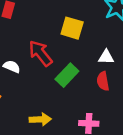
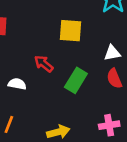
red arrow: (40, 53) -> (44, 64), size x0.7

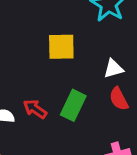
red arrow: (44, 64) -> (35, 109), moved

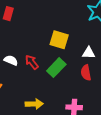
yellow square: (61, 47) -> (59, 40), moved

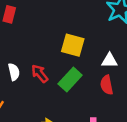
white semicircle: (11, 60) -> (14, 72), turned 56

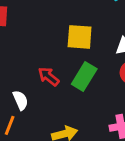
white semicircle: (14, 72) -> (20, 100), moved

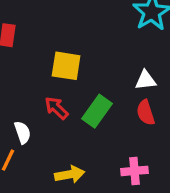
yellow square: (80, 37) -> (66, 66), moved

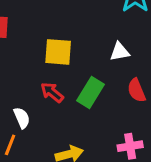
white triangle: (146, 80) -> (120, 52), moved

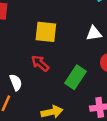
green rectangle: (91, 92) -> (75, 77), moved

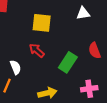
white triangle: (94, 33) -> (83, 13), moved

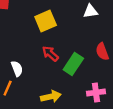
yellow square: (42, 23) -> (46, 21), turned -30
red arrow: (37, 50) -> (50, 54), moved

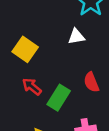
yellow square: (46, 21) -> (25, 49), turned -30

